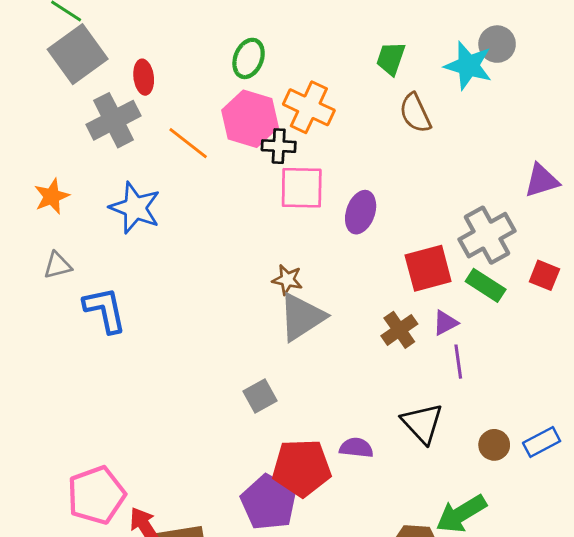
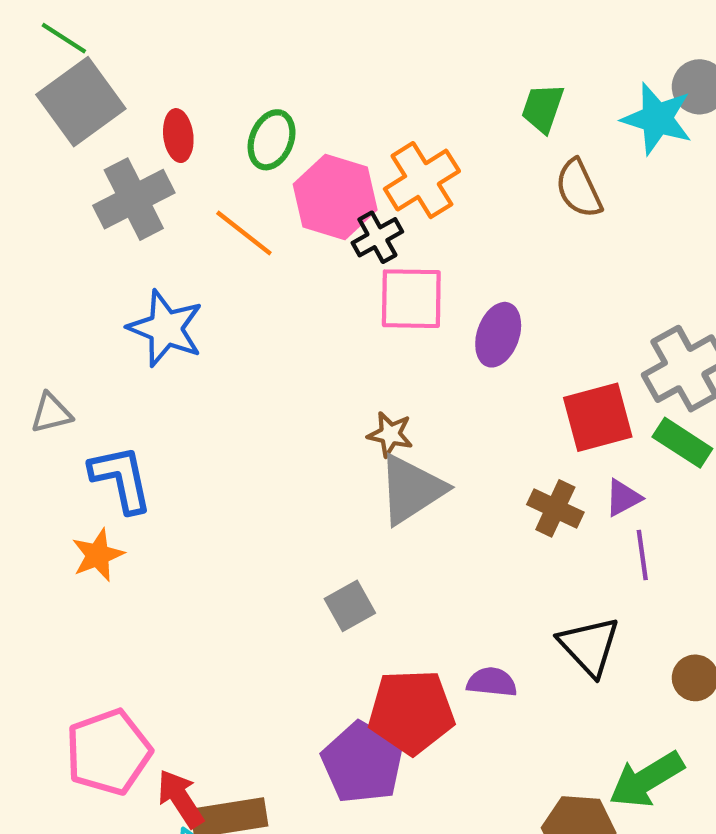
green ellipse: (249, 58) -> (272, 140), moved
orange cross: (309, 107) -> (422, 180), turned 33
black cross: (279, 146) -> (377, 237), turned -32
orange star: (52, 196) -> (98, 555), moved
brown cross: (399, 330) -> (555, 508), turned -30

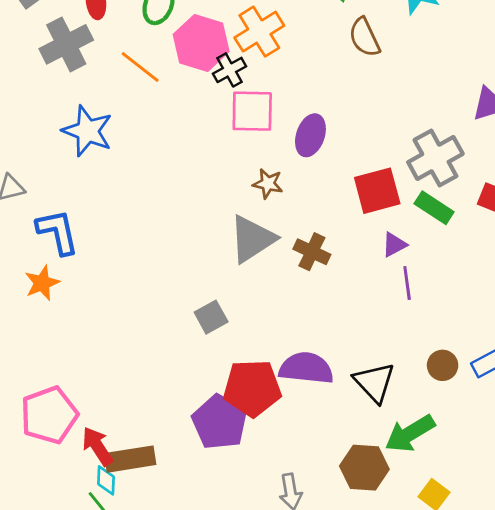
brown star: (390, 434) -> (268, 184), moved
brown cross: (555, 508) -> (312, 252), moved
black triangle: (589, 646) -> (374, 382), moved
purple semicircle: (492, 682) -> (306, 368), size x1.6

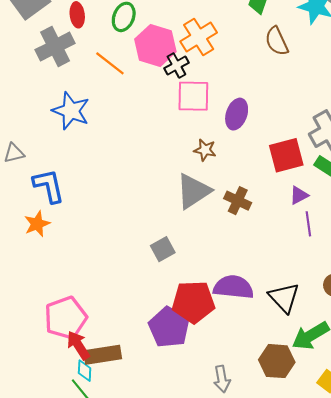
pink pentagon: (49, 415) -> (66, 318), moved

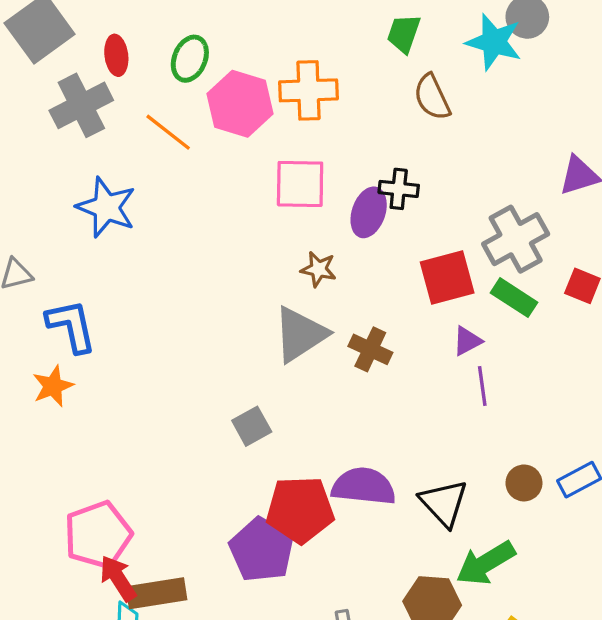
orange cross: (199, 37) -> (308, 90), turned 30
black cross: (176, 65) -> (399, 189), moved, turned 35

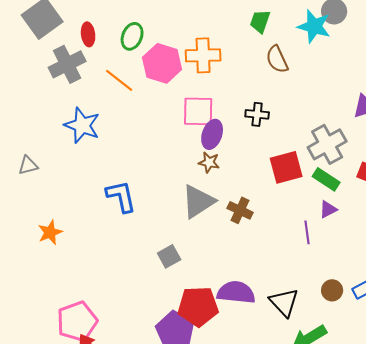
purple ellipse: (369, 212) -> (212, 134), moved
blue L-shape: (71, 326) -> (121, 196), moved
purple triangle: (467, 341) -> (328, 209), moved

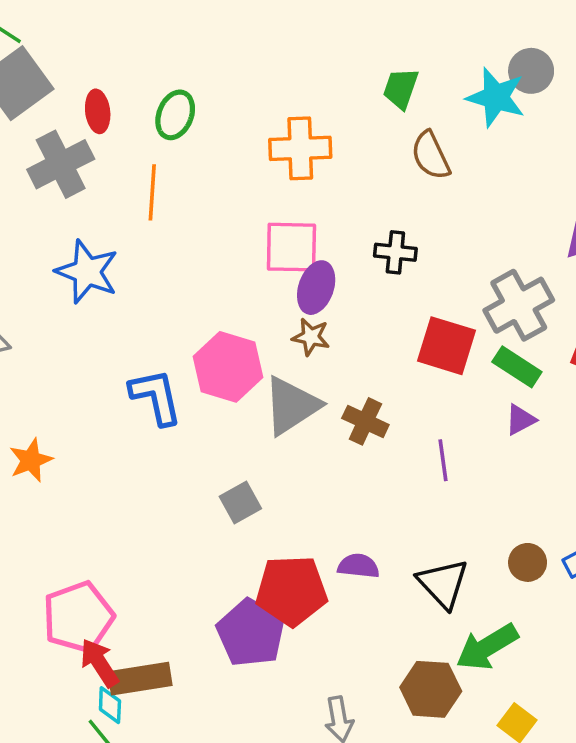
pink hexagon: (162, 63) -> (228, 367), moved
orange line: (119, 80) -> (152, 192), turned 56
red square: (286, 167) -> (447, 346), turned 32
purple line: (307, 232) -> (443, 460), moved
purple semicircle: (236, 292) -> (358, 566), size x0.6

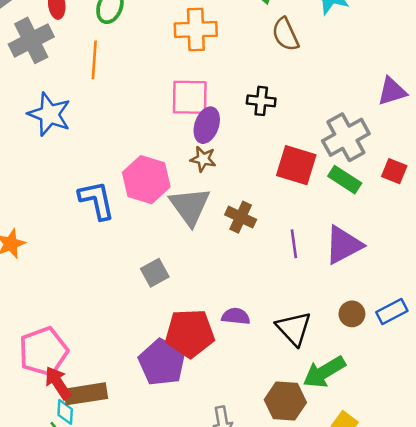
gray triangle: (291, 406) -> (190, 206), turned -33
purple triangle: (521, 420) -> (343, 245), moved, size x1.8

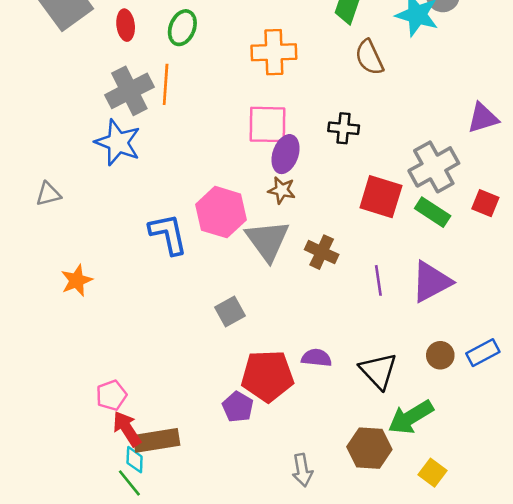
gray cross: (31, 40) -> (129, 91), moved
pink pentagon: (43, 351) -> (111, 395), size x0.6
purple pentagon: (162, 362) -> (238, 407), size x0.6

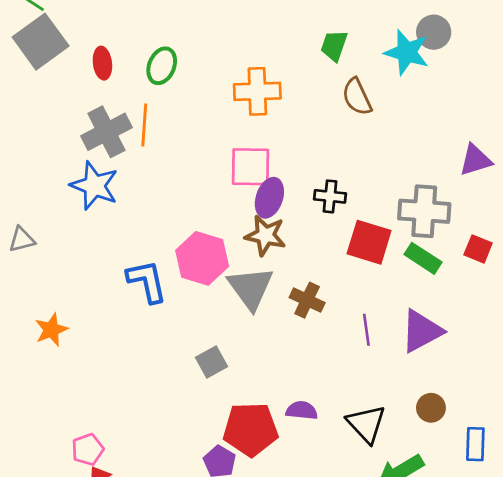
black cross: (344, 128) -> (330, 196), moved
gray cross: (434, 167) -> (424, 211), turned 33
brown star: (282, 190) -> (265, 235), size x1.4
blue rectangle: (483, 353) -> (475, 444), moved, turned -60

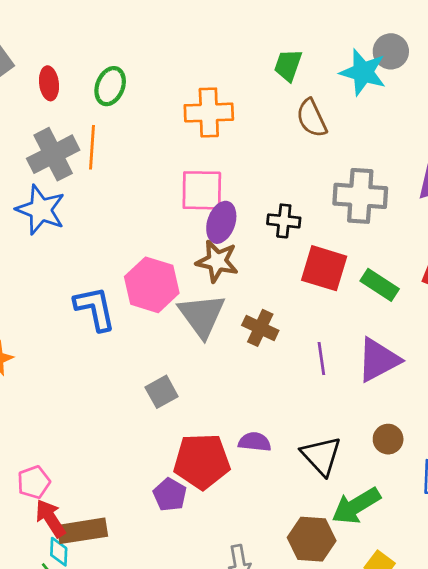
gray cross: (424, 211) -> (360, 196), moved

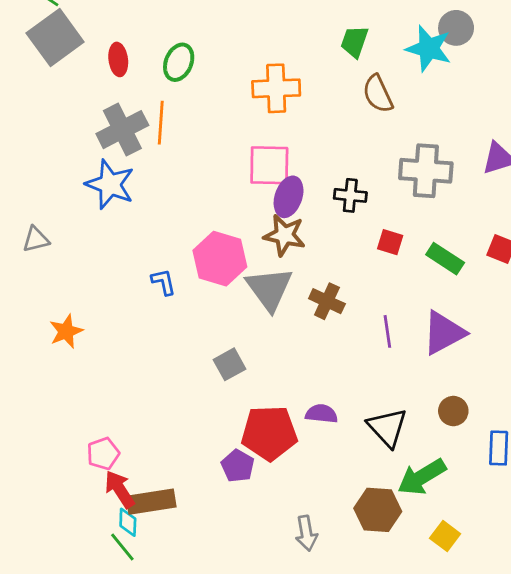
red square: (324, 268) -> (390, 242), size x0.6
blue L-shape: (95, 308) -> (164, 282), size x0.6

